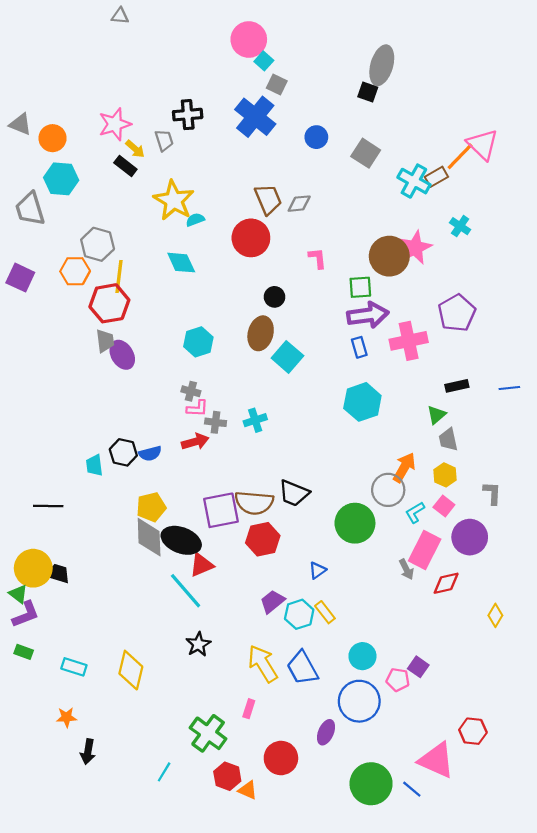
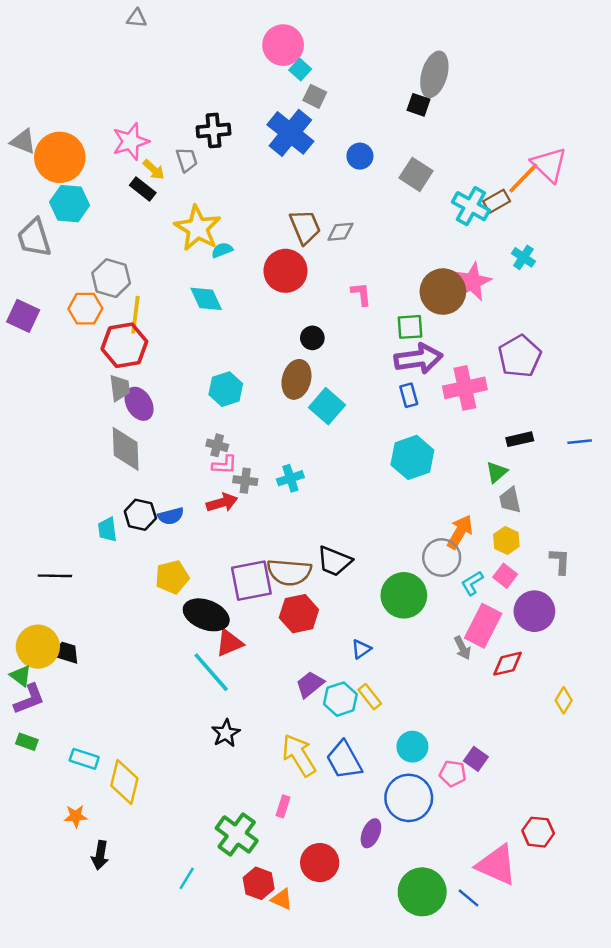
orange circle: (53, 138) -> (60, 157), size x1.6
gray diamond: (149, 537) -> (126, 449), moved
yellow diamond: (131, 670) -> (124, 782), moved

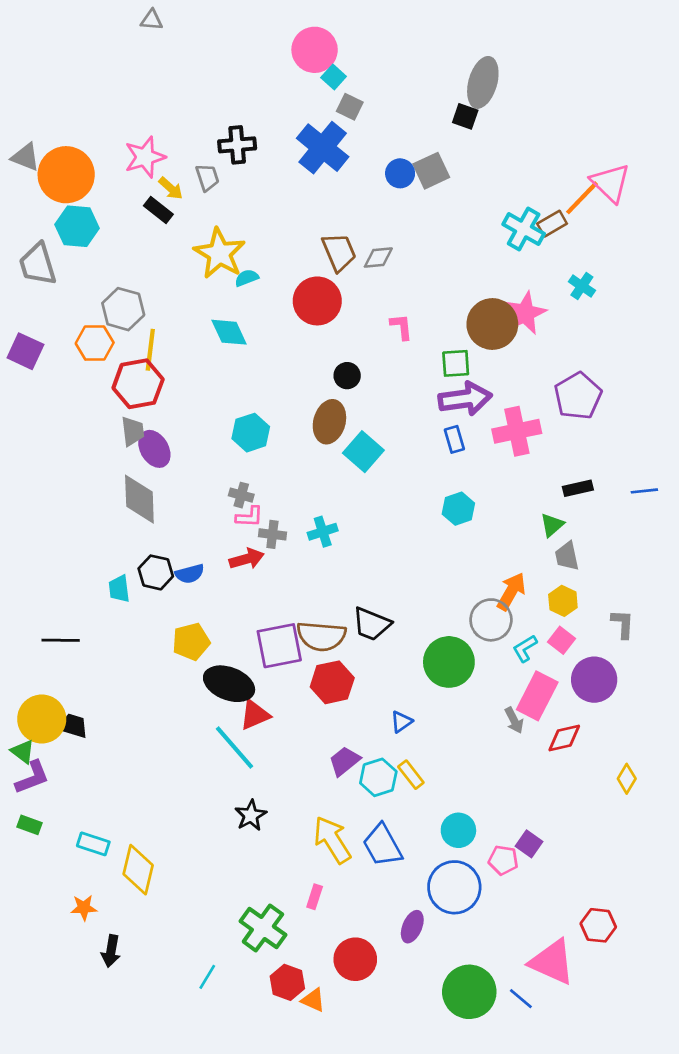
gray square: (416, 174) -> (431, 171), moved, turned 32
cyan hexagon: (412, 457) -> (458, 509), size x0.7

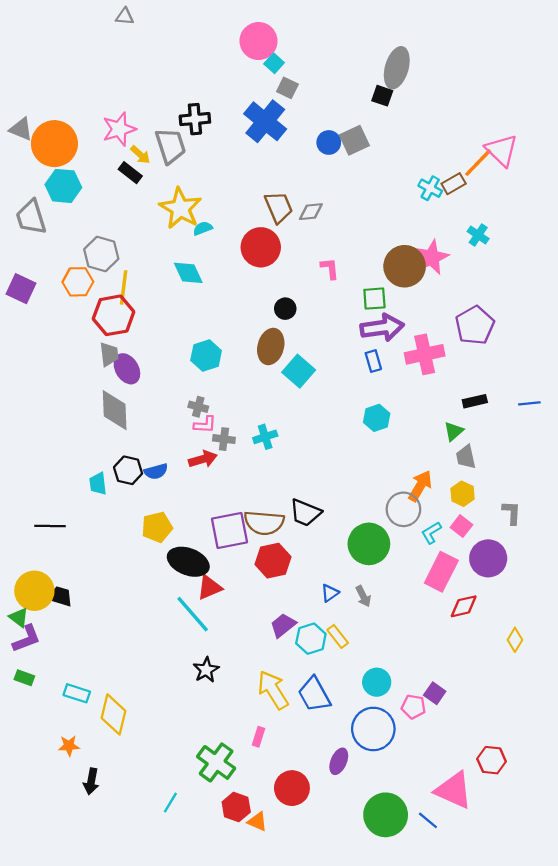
gray trapezoid: (207, 177) -> (170, 146), size x1.6
cyan cross: (524, 229) -> (430, 188), size x0.7
gray arrow: (514, 720) -> (363, 596), moved

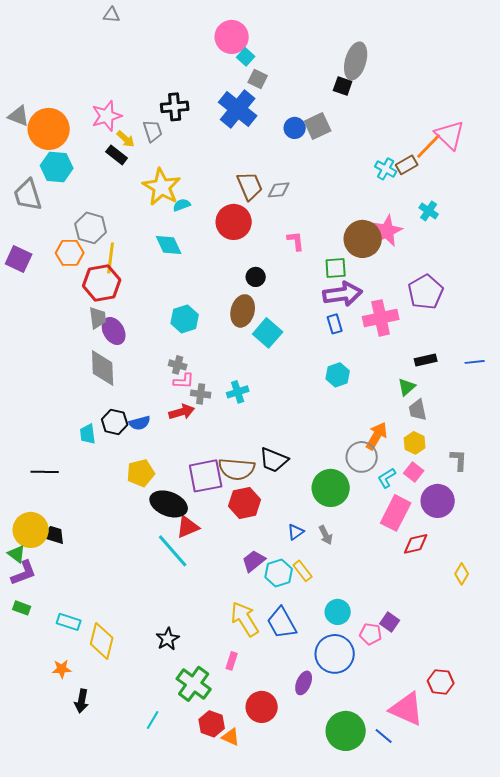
gray trapezoid: (170, 146) -> (153, 131), size x0.7
black star: (206, 670) -> (168, 639), moved

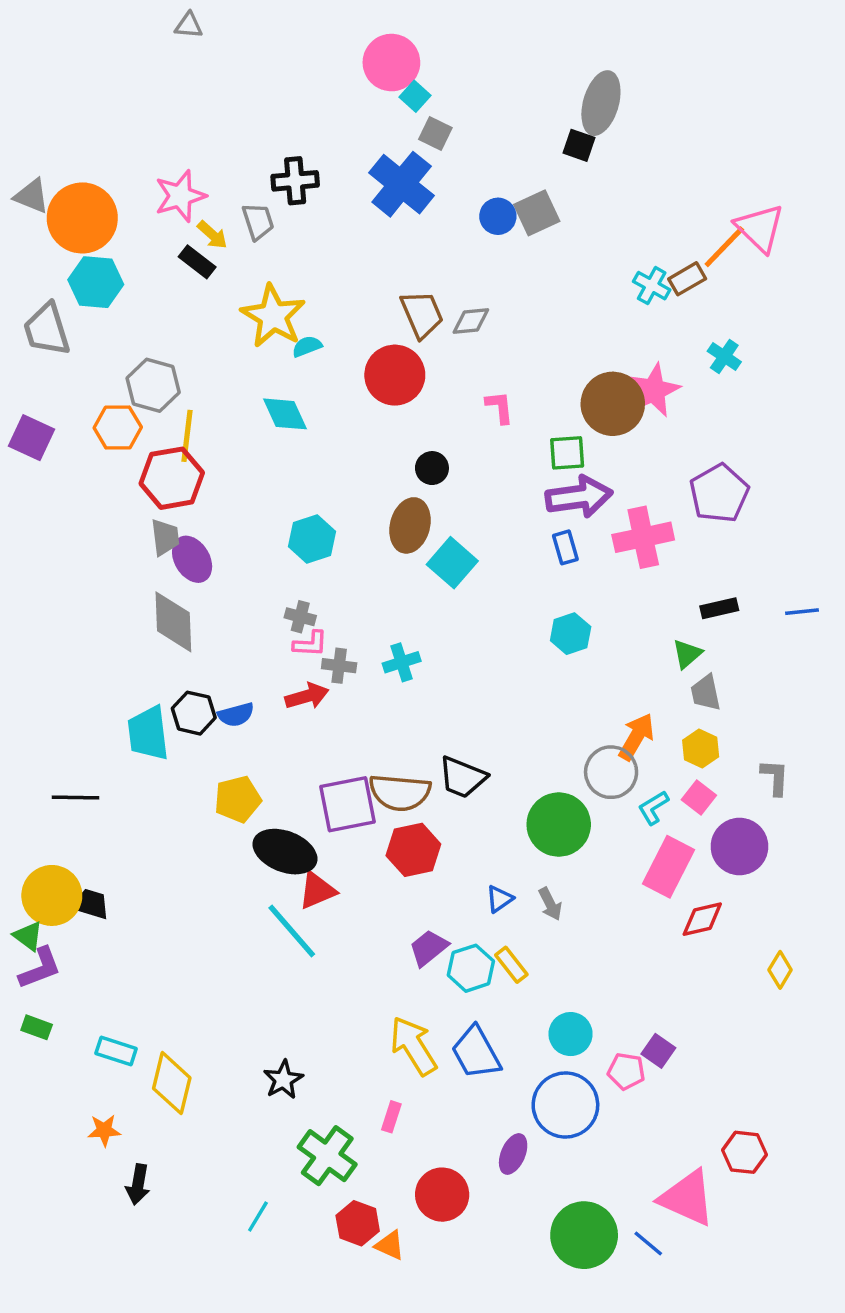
cyan trapezoid: (88, 434) -> (148, 733), size x1.6

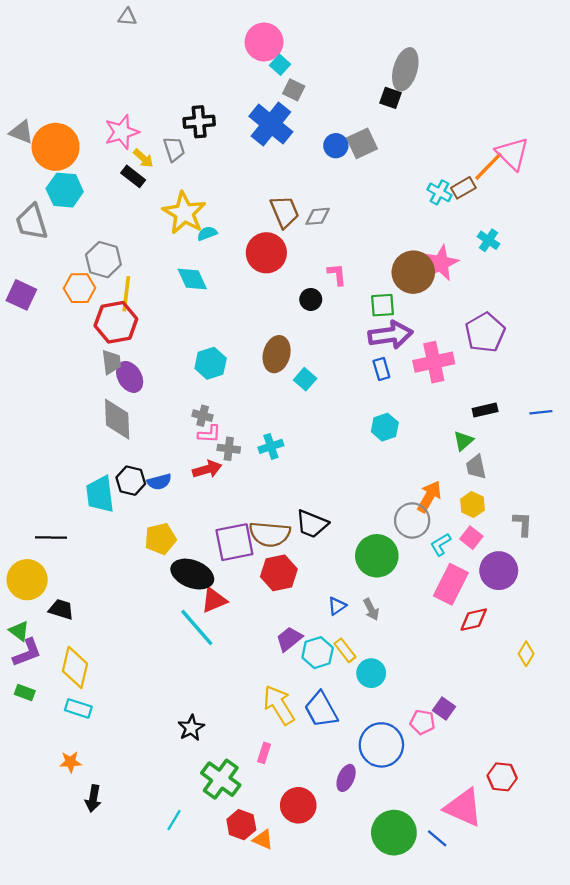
black circle: (432, 468) -> (311, 299), moved
cyan square: (452, 563) -> (305, 379), size x0.7
yellow circle: (52, 895) -> (27, 580), moved
cyan circle: (571, 1034) -> (371, 673), moved
yellow diamond: (172, 1083) -> (75, 667), moved

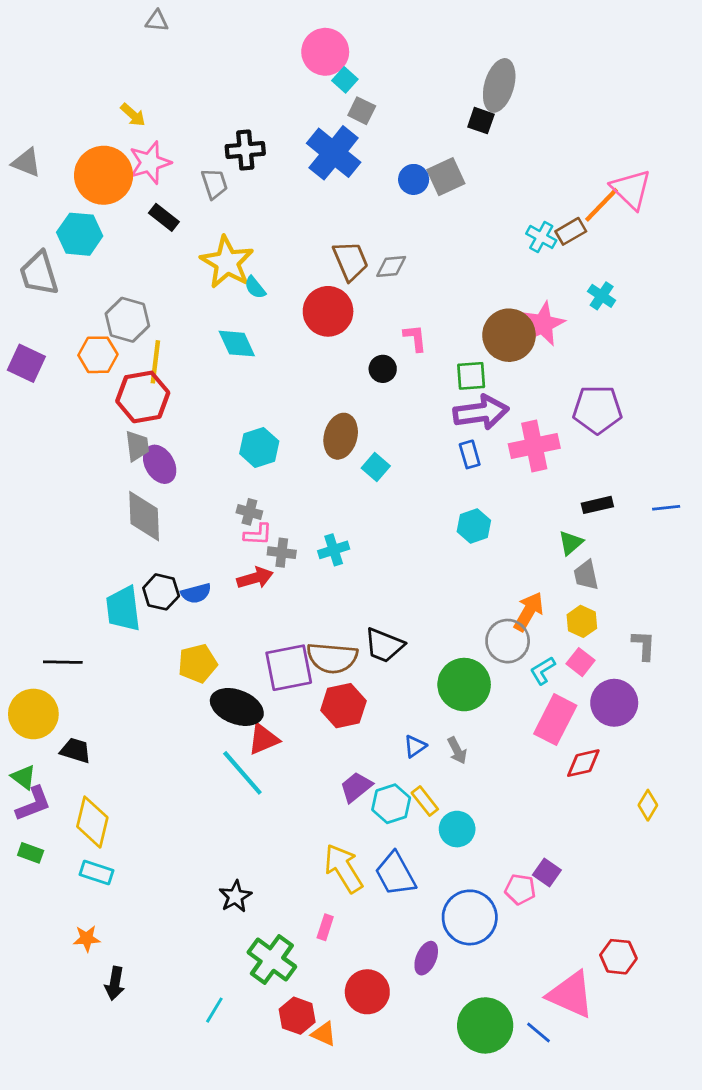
orange circle: (56, 147) -> (104, 175), moved
yellow arrow: (143, 158) -> (133, 115), moved
cyan semicircle: (207, 233) -> (255, 287), turned -108
purple pentagon: (485, 333) -> (597, 410), turned 30

